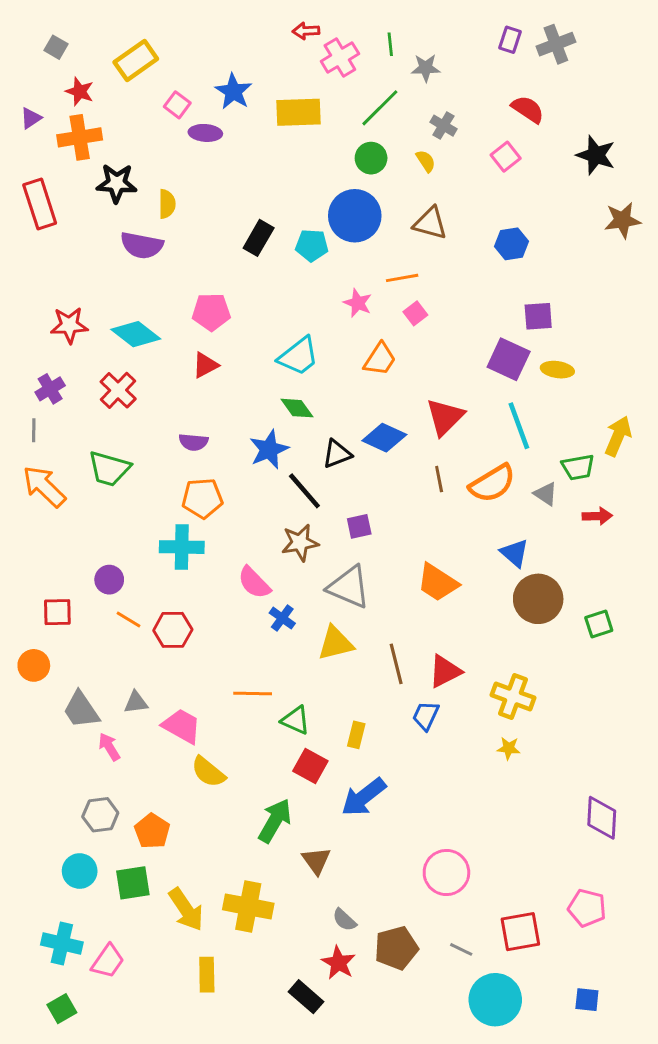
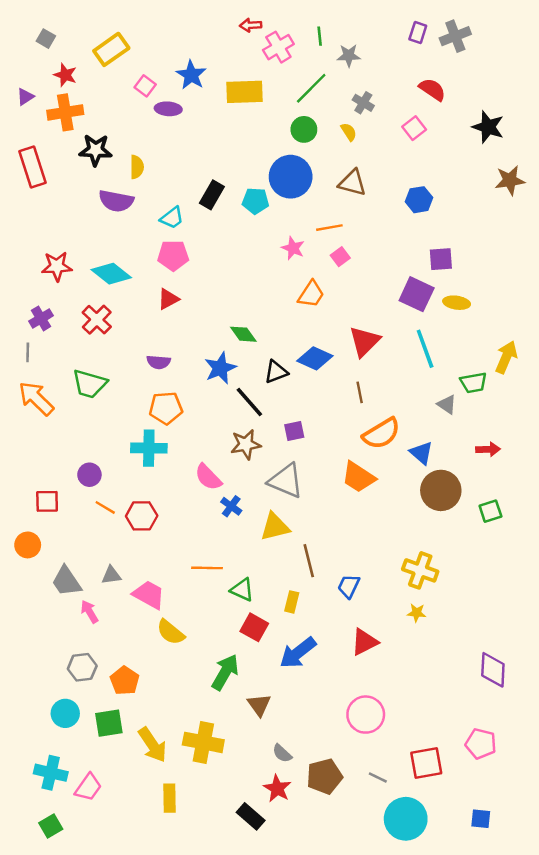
cyan trapezoid: (299, 356) -> (172, 218), moved, size x0.7
orange semicircle: (492, 483) -> (381, 434), moved
red arrow: (597, 516) -> (488, 449), moved
brown line: (396, 664) -> (309, 561), moved
red triangle: (445, 671) -> (364, 642), moved

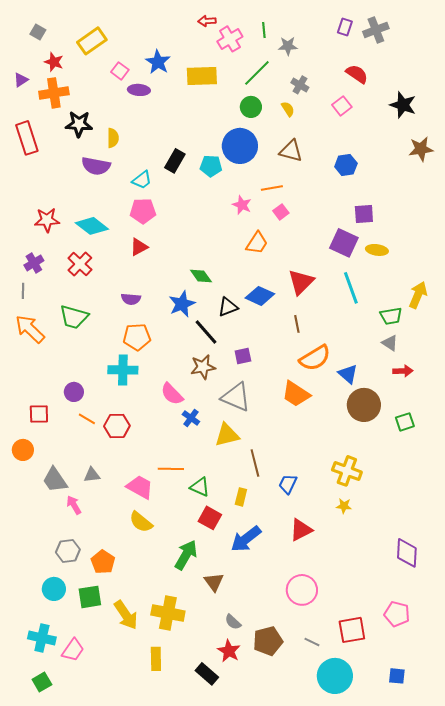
gray triangle: (447, 404) -> (390, 343), moved
pink trapezoid: (149, 595) -> (140, 487), moved
yellow rectangle: (169, 798) -> (156, 659), moved

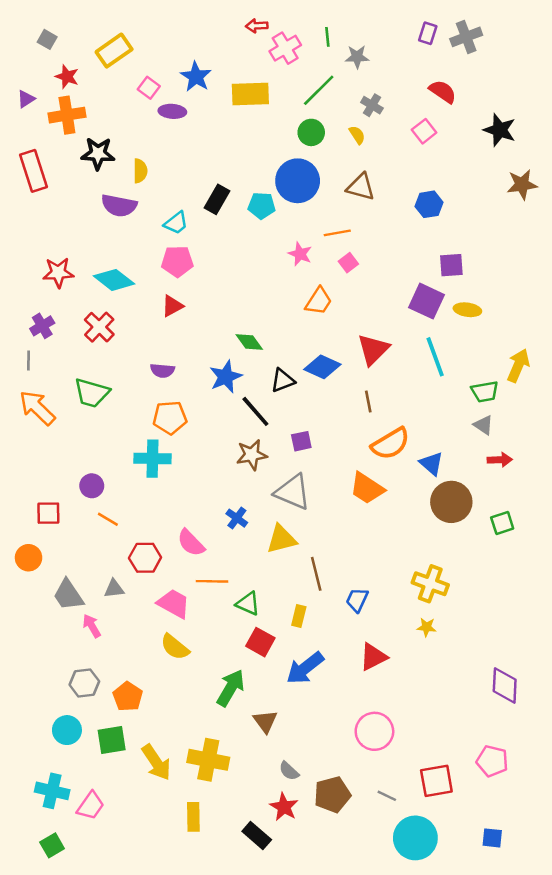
pink semicircle: (172, 394) -> (191, 543), moved
red hexagon: (117, 426) -> (145, 558), moved

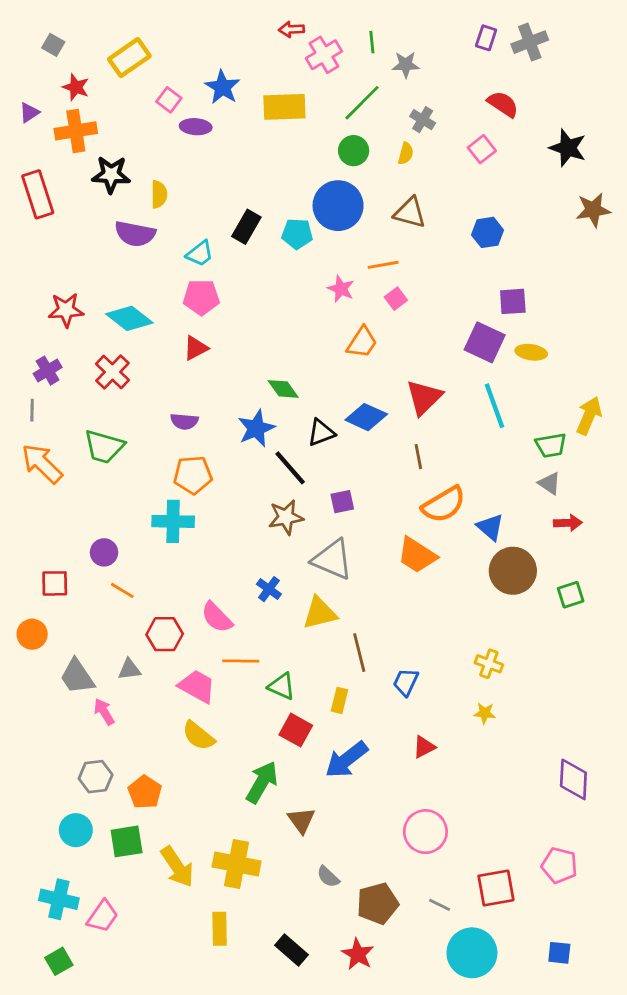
yellow semicircle: (357, 135) -> (406, 153), turned 48
yellow cross: (430, 584) -> (489, 664), size x0.7
red triangle: (373, 657) -> (424, 747), size x0.7
red star: (284, 807) -> (358, 954), moved

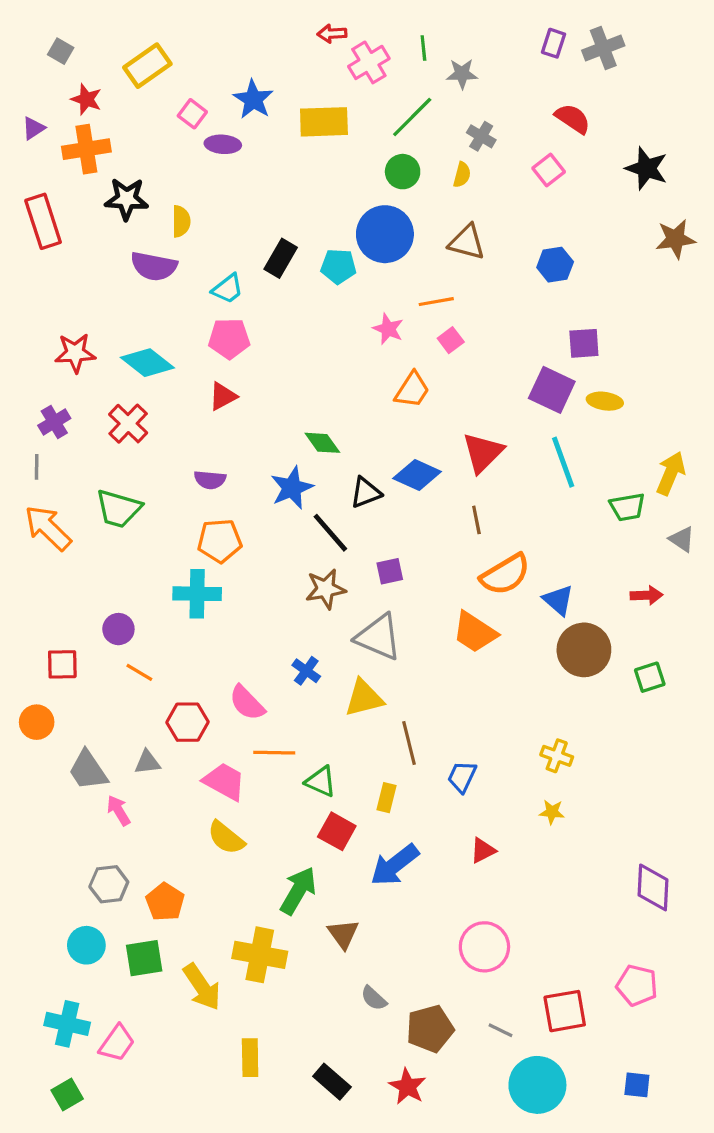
gray triangle: (550, 483) -> (682, 539), moved
yellow cross: (237, 864) -> (260, 955), moved

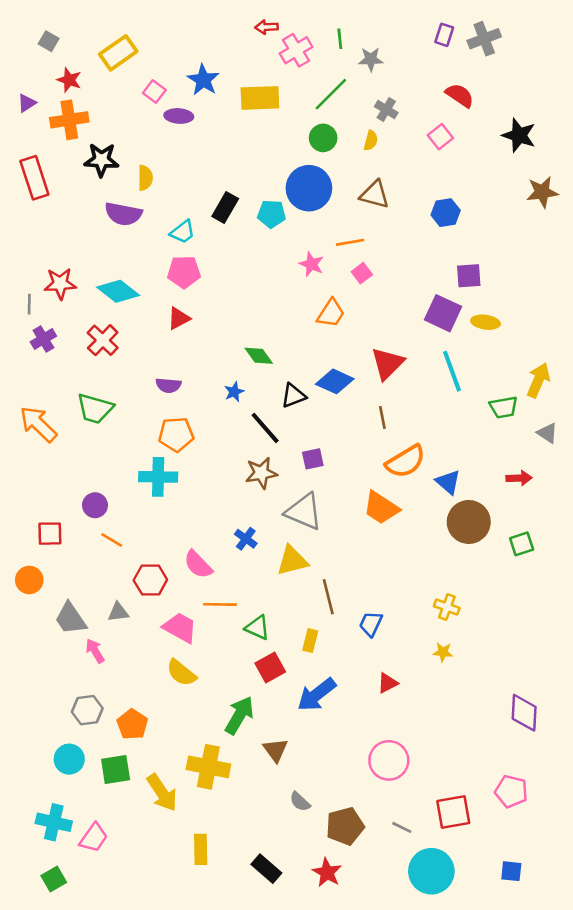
gray line: (37, 467) -> (29, 304), moved
blue star: (292, 488) -> (234, 392), size x0.6
red square: (337, 831) -> (270, 668), turned 32

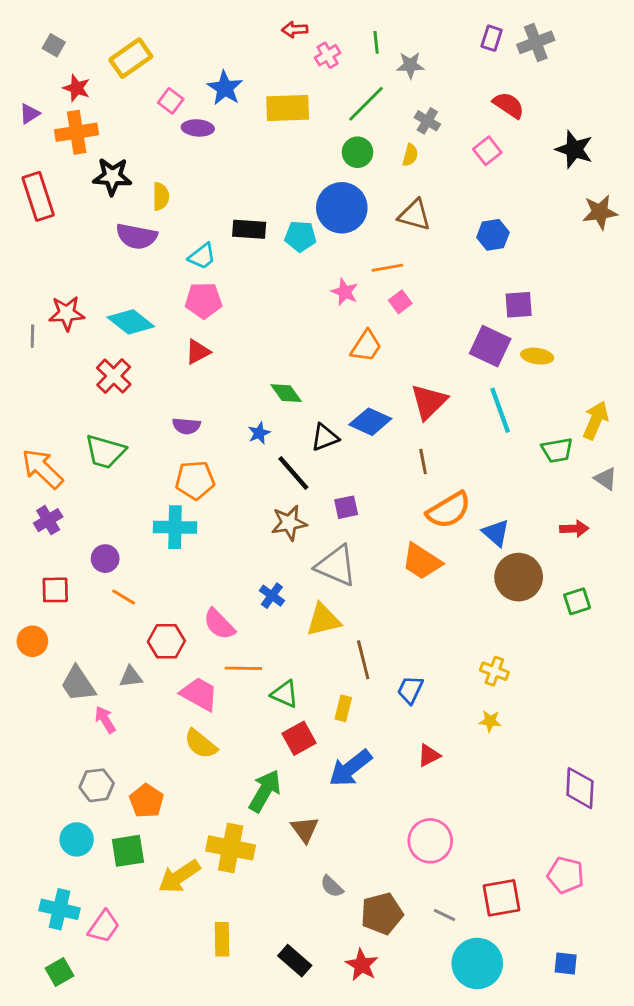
pink cross: (296, 50) -> (328, 55), size x0.7
black rectangle: (225, 207) -> (249, 229), turned 64
purple cross: (43, 339) -> (48, 520), moved
yellow arrow: (162, 793) -> (179, 877), turned 90

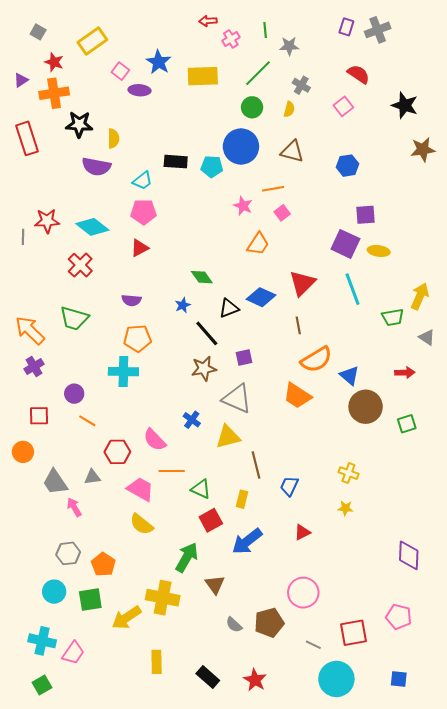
brown pentagon: (382, 914) -> (269, 623), moved

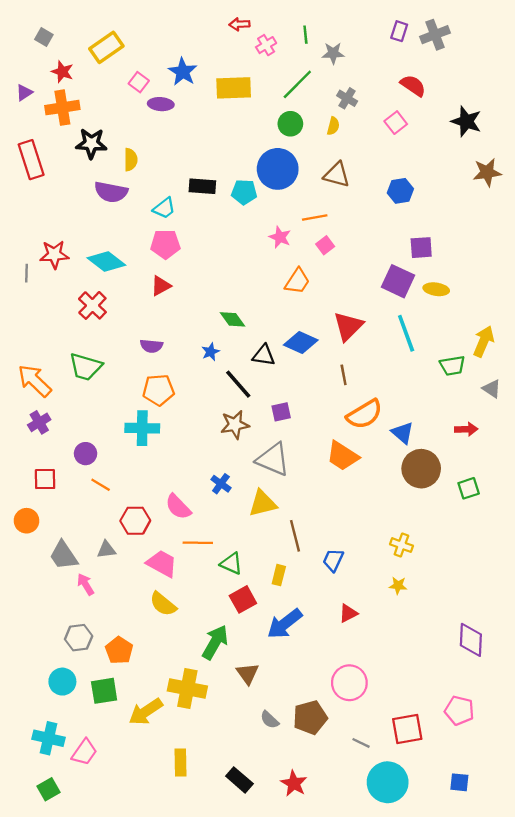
black triangle: (229, 308) -> (264, 355), turned 30

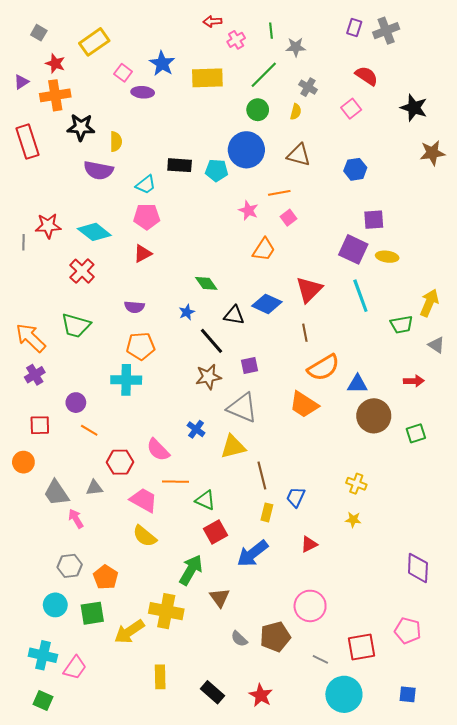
blue triangle: (403, 433) -> (357, 384), turned -40
yellow rectangle: (279, 575) -> (267, 512), moved
green square: (48, 789) -> (43, 700), turned -36

